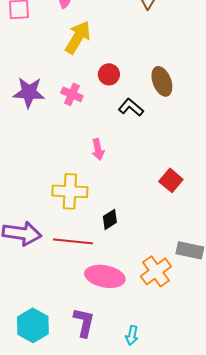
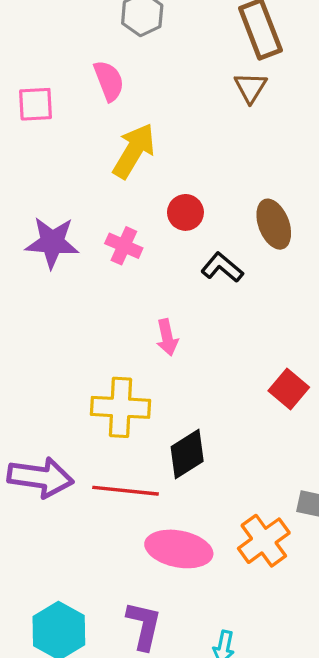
black diamond: (110, 219) -> (187, 454), size x1.4

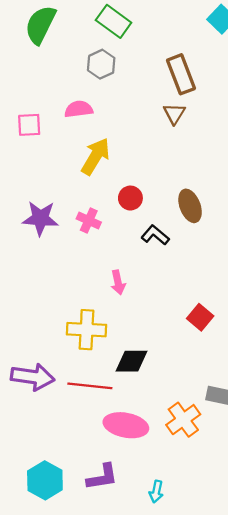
pink semicircle: (109, 81) -> (79, 109), turned -76
black diamond: (187, 454) -> (132, 361), turned 32
purple L-shape: (144, 626) -> (102, 477), turned 68

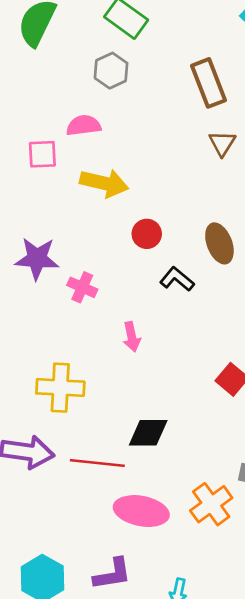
brown triangle: (174, 114) -> (222, 143), moved
pink square: (29, 125) -> (42, 154), moved
yellow arrow: (96, 156) -> (104, 183), turned 72
pink cross: (89, 221) -> (82, 287), moved
yellow cross: (87, 330) -> (60, 388), moved

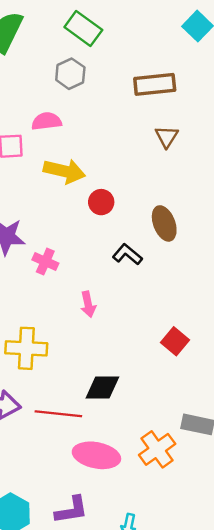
brown rectangle: (208, 83) -> (155, 84), turned -75
red circle: (147, 234) -> (101, 202), moved

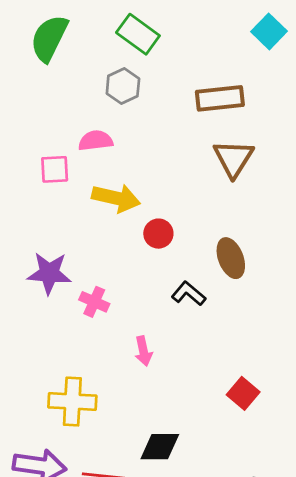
brown triangle: (167, 137) -> (234, 158), size x1.5

